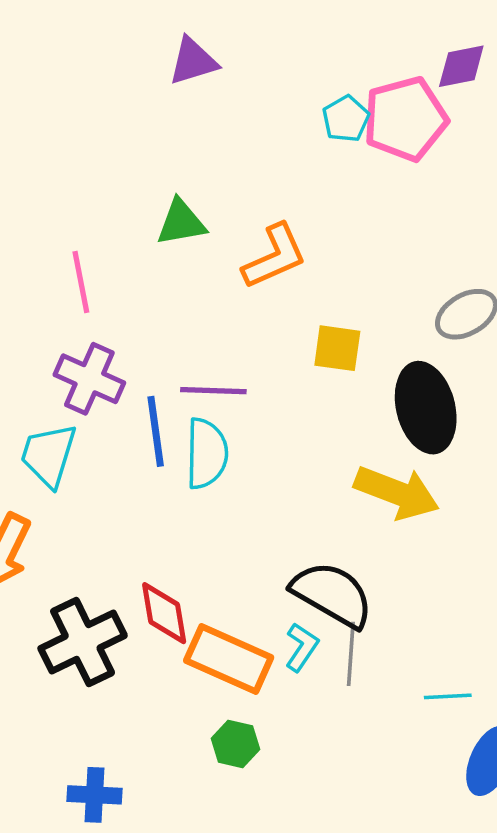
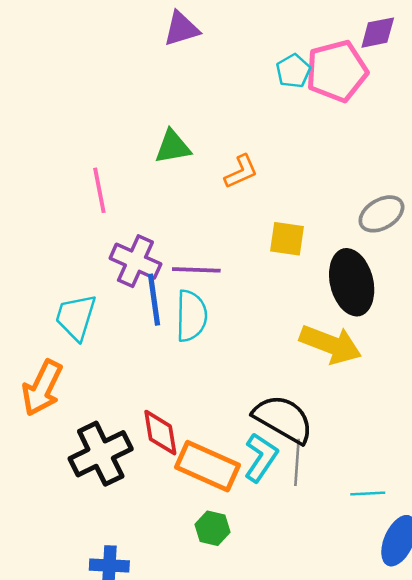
orange L-shape: (275, 256) -> (241, 172), size x0.7
purple cross: (89, 379) -> (135, 261), moved
cyan L-shape: (302, 647) -> (261, 457), size x1.4

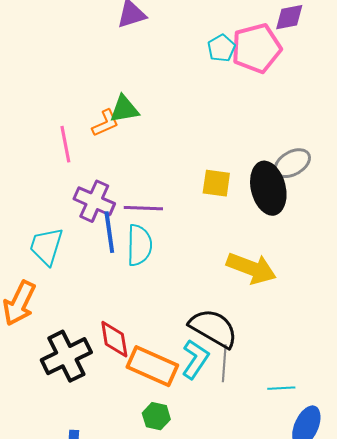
orange L-shape: (241, 172) -> (105, 123), moved
black ellipse: (352, 282) -> (268, 188), moved

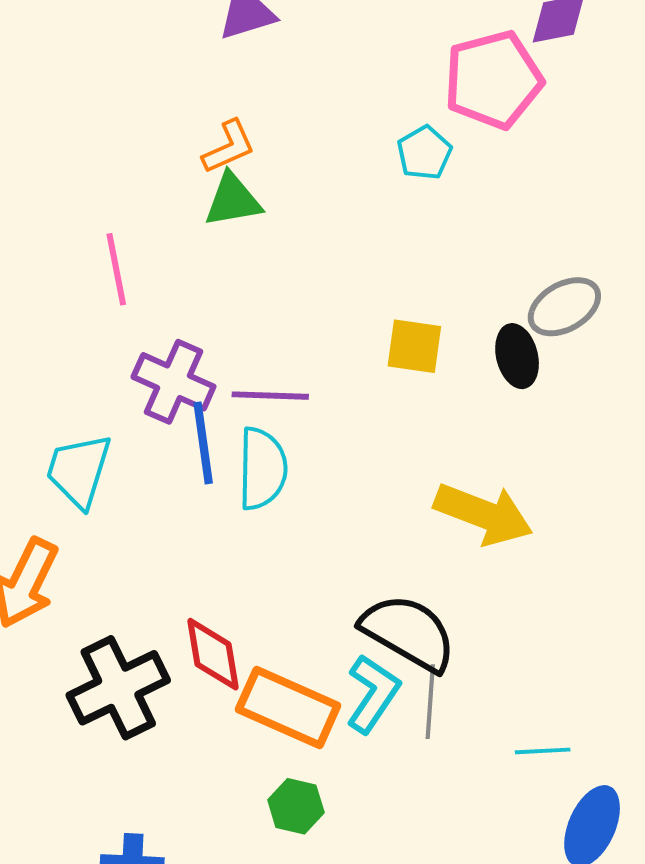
cyan pentagon: (221, 48) -> (424, 153), moved
orange L-shape: (105, 123) -> (229, 147), moved
black ellipse: (268, 188) -> (517, 356), size x0.6

